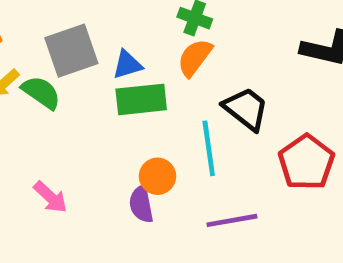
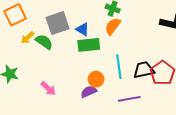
blue triangle: (127, 65) -> (83, 29), turned 48
black trapezoid: (246, 109) -> (144, 70), moved, turned -50
purple semicircle: (141, 204) -> (89, 92), turned 77

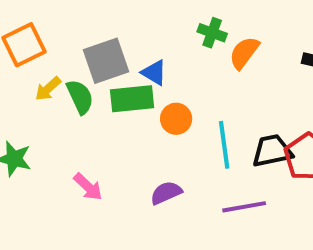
orange semicircle: (113, 26) -> (244, 53), moved
green semicircle: (44, 42) -> (80, 97), turned 30
green rectangle: (89, 45) -> (132, 99), moved
orange circle: (96, 79) -> (176, 119), moved

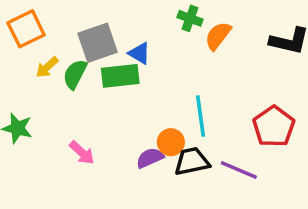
green semicircle: (80, 97) -> (75, 74), turned -128
orange circle: (176, 119) -> (171, 142), moved
black trapezoid: (272, 151) -> (192, 161), moved
purple line: (244, 207) -> (239, 170), moved, turned 33

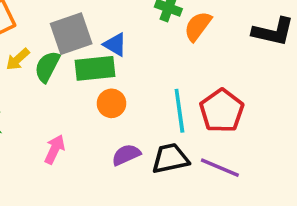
red pentagon: (274, 126) -> (222, 111), moved
orange circle: (171, 142) -> (111, 103), moved
pink arrow: (82, 153) -> (55, 149), turned -108

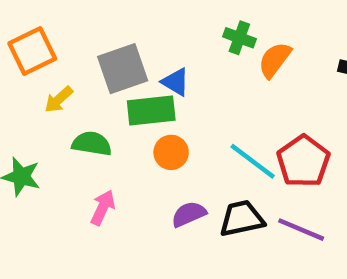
green semicircle: (47, 67) -> (92, 144), moved, turned 72
cyan line: (179, 111) -> (253, 161), turned -45

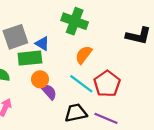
green cross: (239, 38) -> (75, 21), size x1.6
orange semicircle: (275, 60) -> (84, 55), moved
purple semicircle: (189, 214) -> (49, 92), moved, turned 72

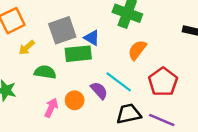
orange circle: (40, 79) -> (75, 100), moved
cyan line: (81, 84) -> (119, 82), moved

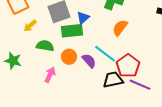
blue triangle: (92, 38) -> (83, 18), turned 48
red pentagon: (163, 82) -> (128, 66), moved
orange circle: (75, 100) -> (69, 57), moved

